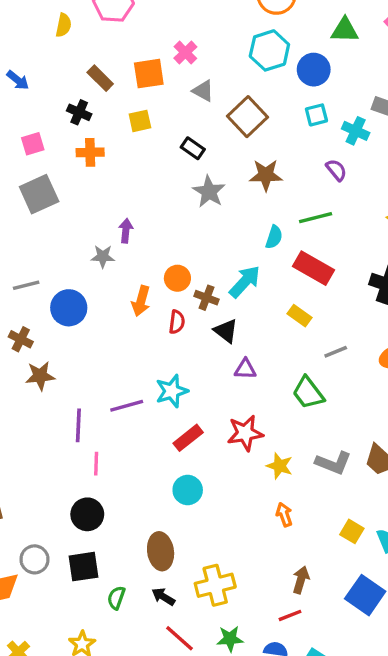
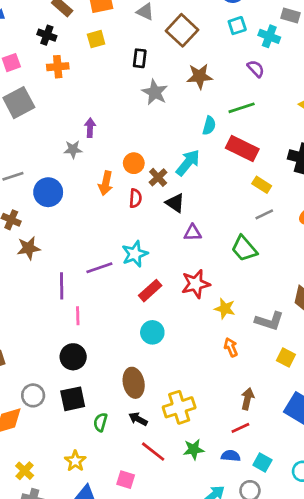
black rectangle: (193, 148) -> (140, 58), turned 66
brown cross: (207, 298) -> (158, 177), turned 30
yellow rectangle: (300, 316) -> (262, 185), moved
gray L-shape: (333, 463) -> (269, 321), moved

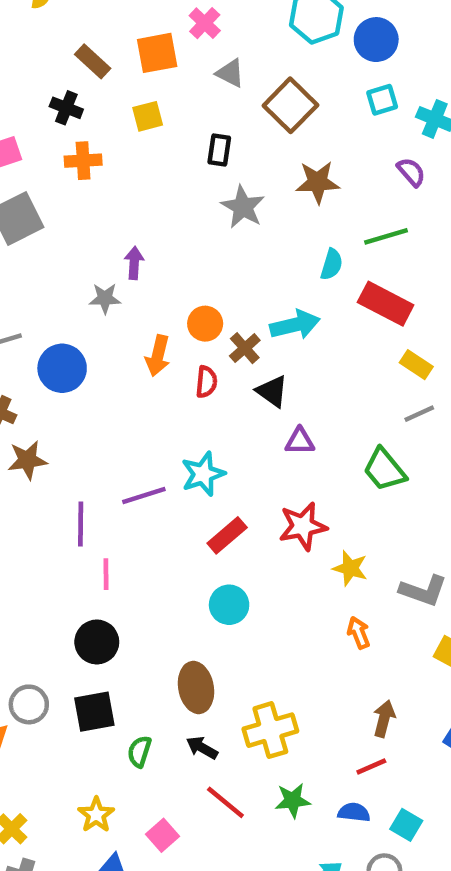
cyan arrow: (188, 163) -> (295, 325), turned 36
pink square: (126, 480) -> (162, 835), moved, turned 30

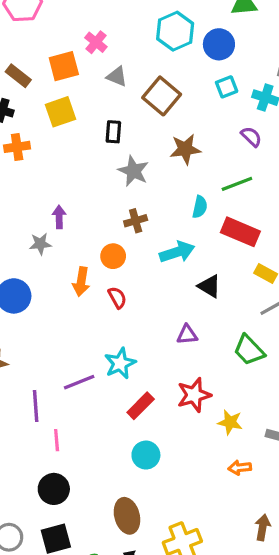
yellow square: (148, 116) -> (61, 112), size x1.4
brown cross: (245, 348) -> (136, 221), moved, turned 30
red semicircle: (206, 382) -> (117, 298), turned -30
black triangle: (272, 391) -> (209, 286), moved
orange arrow: (359, 633) -> (240, 468), turned -70

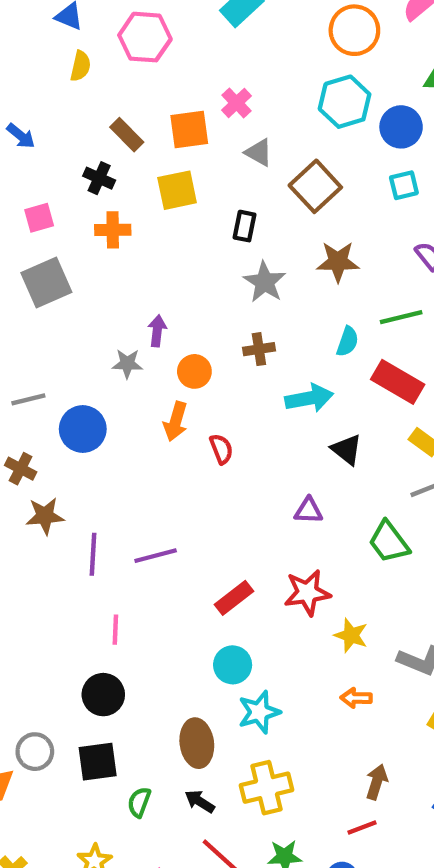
orange circle: (113, 256) -> (194, 371), moved
cyan star: (120, 363) -> (259, 712), moved
purple line: (36, 406) -> (93, 554), moved

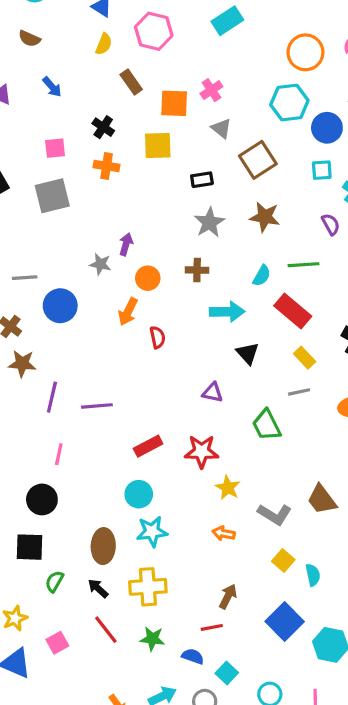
brown rectangle: (127, 135) -> (131, 82), moved
black rectangle: (244, 226) -> (202, 180), turned 60

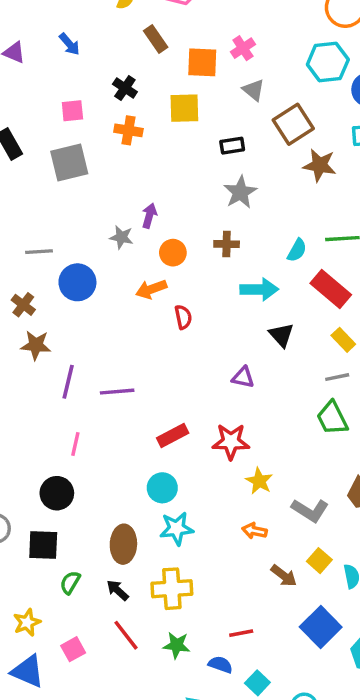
brown star: (265, 217) -> (320, 165), moved
orange arrow: (128, 312) -> (151, 289), turned 44
green trapezoid: (267, 425) -> (332, 418), moved
brown arrow: (228, 596) -> (284, 576), moved, turned 100

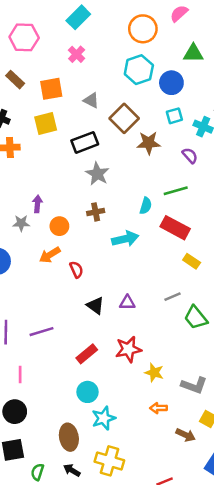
pink cross: (243, 48) -> (77, 54), moved
black rectangle: (232, 146) -> (85, 142), size x1.5
black triangle: (281, 335) -> (95, 305), moved
gray line: (337, 377) -> (172, 297), moved
yellow cross: (172, 589) -> (109, 461), turned 32

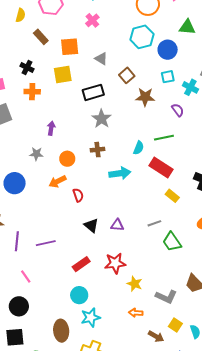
brown square: (124, 118) -> (127, 75), size x0.7
purple arrow: (37, 204) -> (51, 128), moved
pink line: (20, 374) -> (26, 277), turned -40

